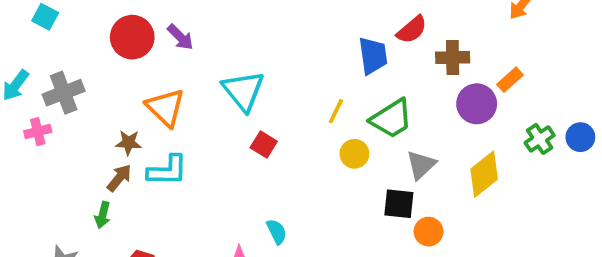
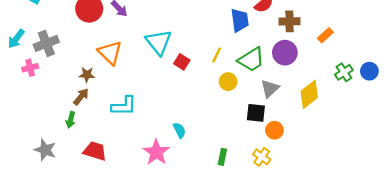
purple circle: (477, 104) -> (285, 53), moved
red square: (264, 145) -> (182, 62), moved
cyan L-shape: (167, 170) -> (124, 106), moved

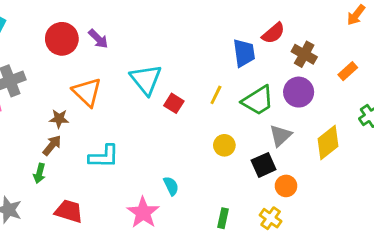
brown cross: (289, 21) -> (304, 54), turned 30
yellow circle: (228, 82) -> (224, 145), moved
black square: (256, 113) -> (264, 165), turned -30

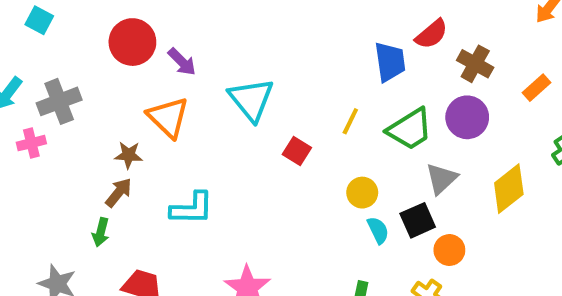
purple arrow: (98, 39) -> (182, 62), moved
red square: (174, 103) -> (297, 151), moved
cyan semicircle: (171, 186) -> (378, 230), moved

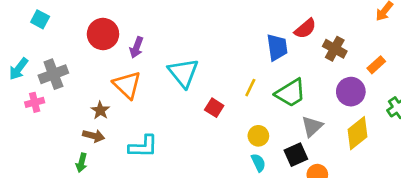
purple arrow: (182, 62) -> (136, 47), turned 65
purple circle: (467, 117) -> (351, 92), moved
brown star: (128, 155) -> (100, 110), turned 30
brown arrow: (119, 193) -> (94, 136), turned 65
cyan semicircle: (378, 230) -> (258, 163), moved

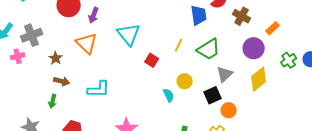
brown star: (100, 110) -> (56, 58), moved
cyan semicircle: (258, 163) -> (169, 95), moved

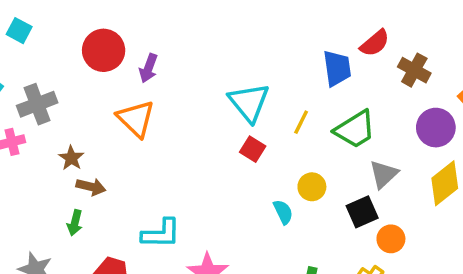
cyan triangle: (129, 34) -> (249, 102), moved
brown star: (56, 58) -> (71, 158), moved
cyan L-shape: (99, 89) -> (161, 233), moved

